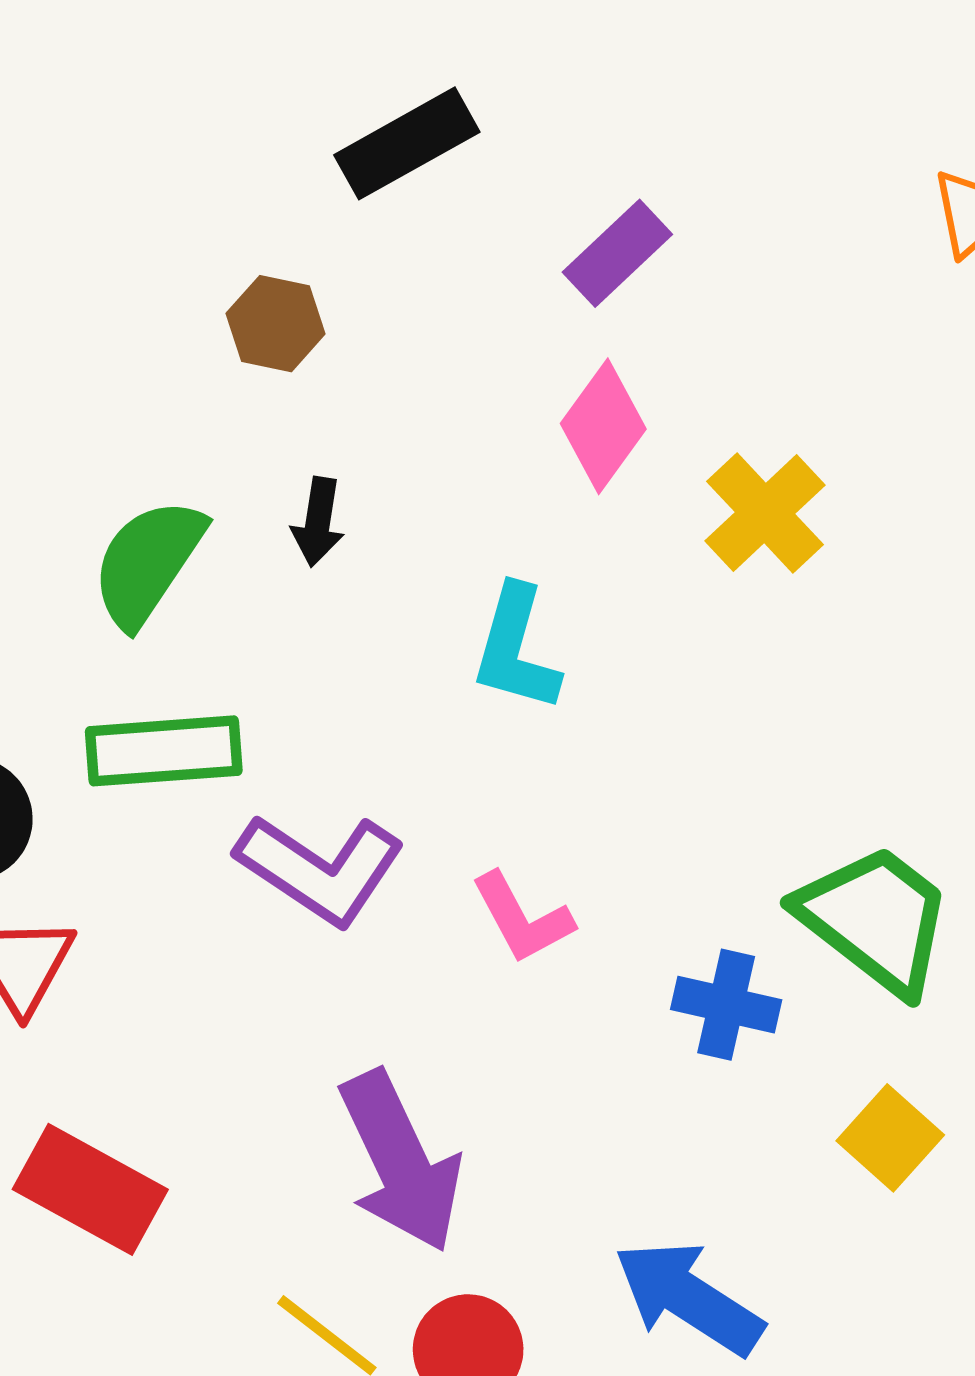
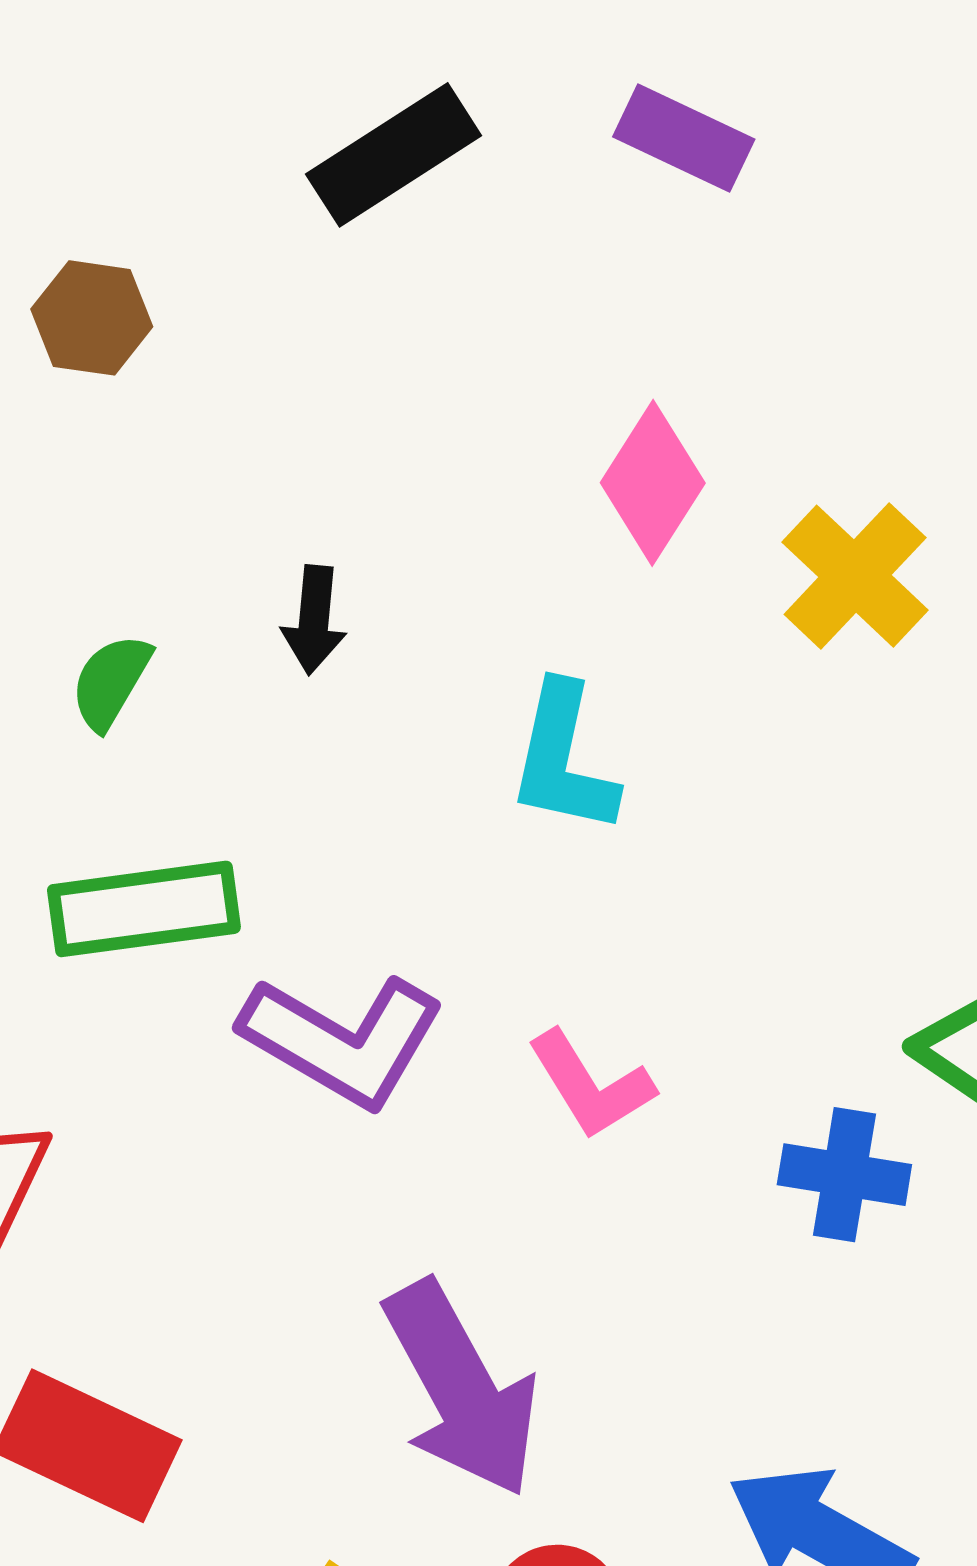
purple rectangle: (617, 253) -> (684, 138), moved, turned 72
brown hexagon: (276, 324) -> (92, 318), moved
green semicircle: (148, 562) -> (111, 682), size x0.6

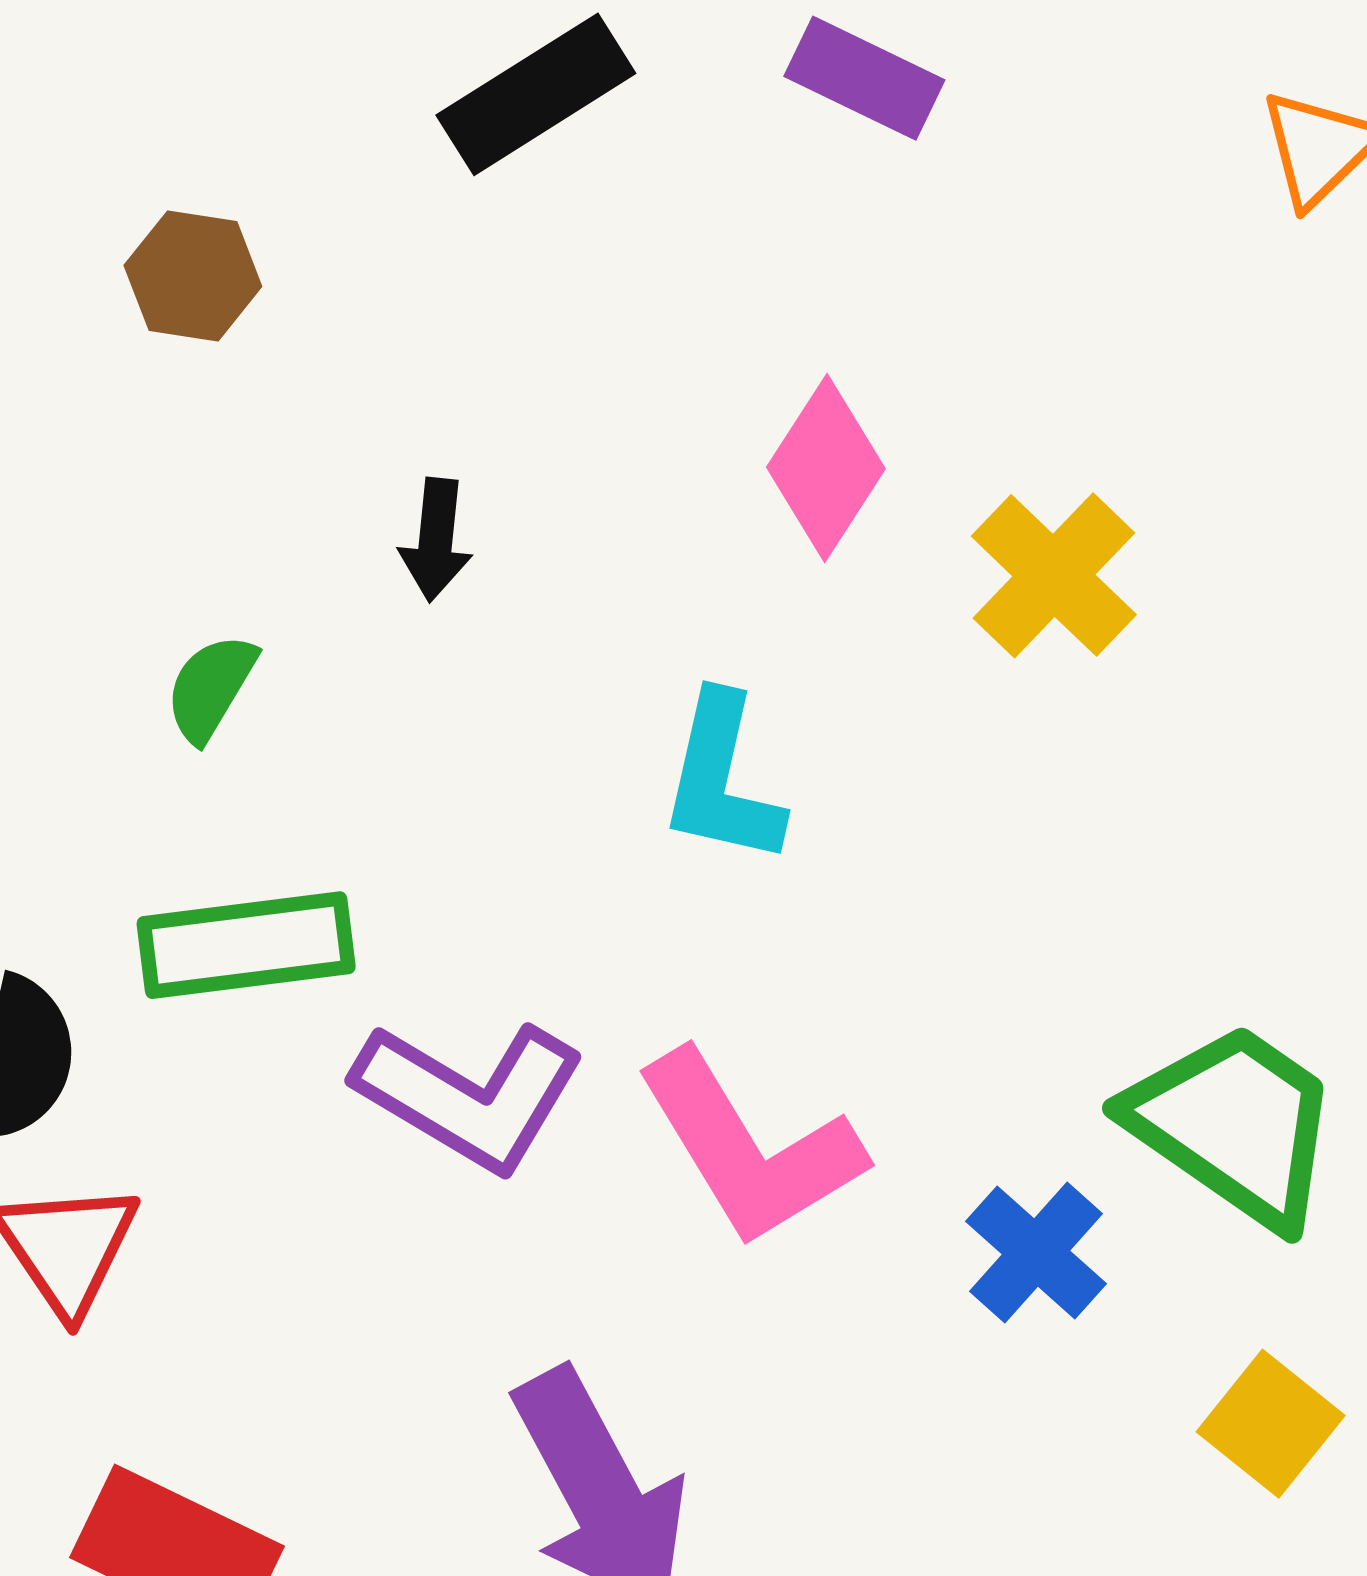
black arrow: (314, 620) -> (436, 540), moved
pink L-shape: (591, 1085) -> (750, 1149), size x1.6
blue cross: (844, 1175) -> (1036, 1253), turned 32

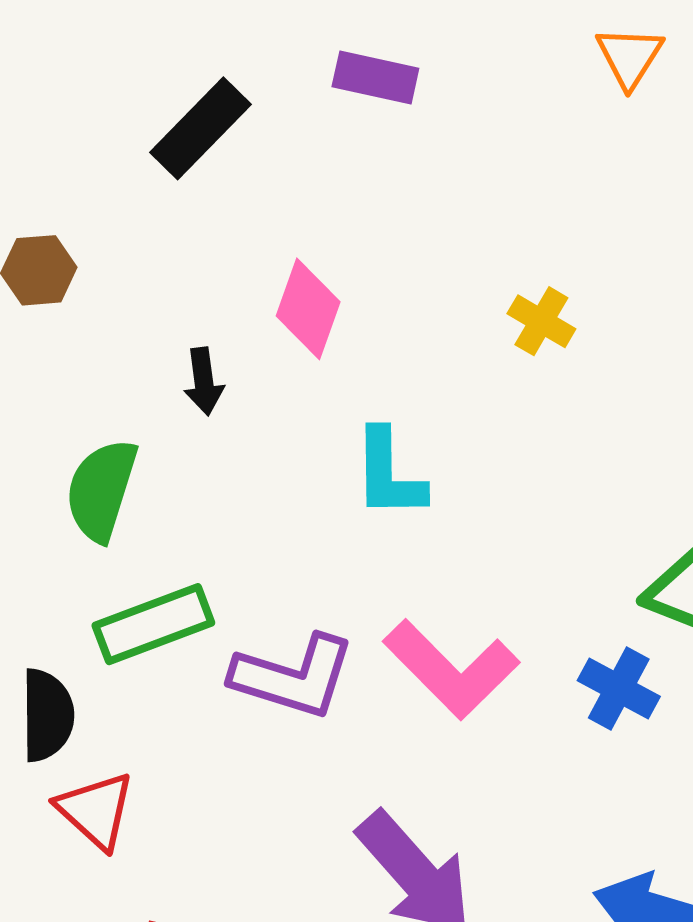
pink diamond: (826, 468) -> (308, 309), moved
yellow cross: (1054, 575) -> (541, 321), size x0.7
green semicircle: (211, 688) -> (101, 490), size x1.6

